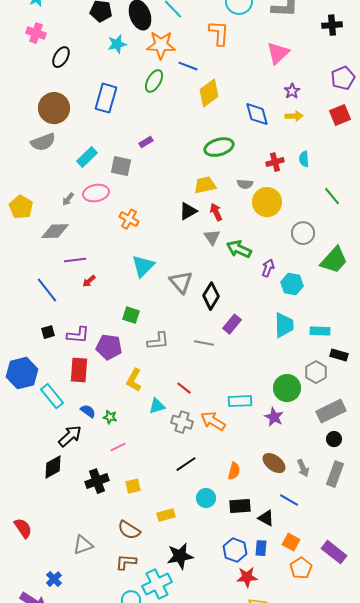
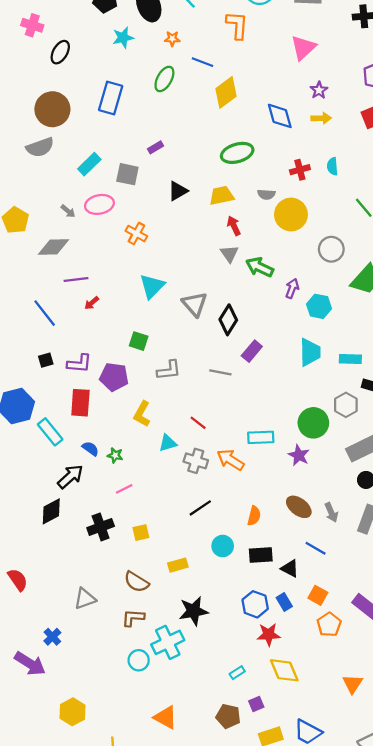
orange star: (161, 45) -> (172, 39), size x0.5
gray arrow: (68, 199) -> (68, 211), turned -88
black triangle: (188, 211) -> (178, 191), moved
blue rectangle: (261, 548) -> (284, 602), turned -35

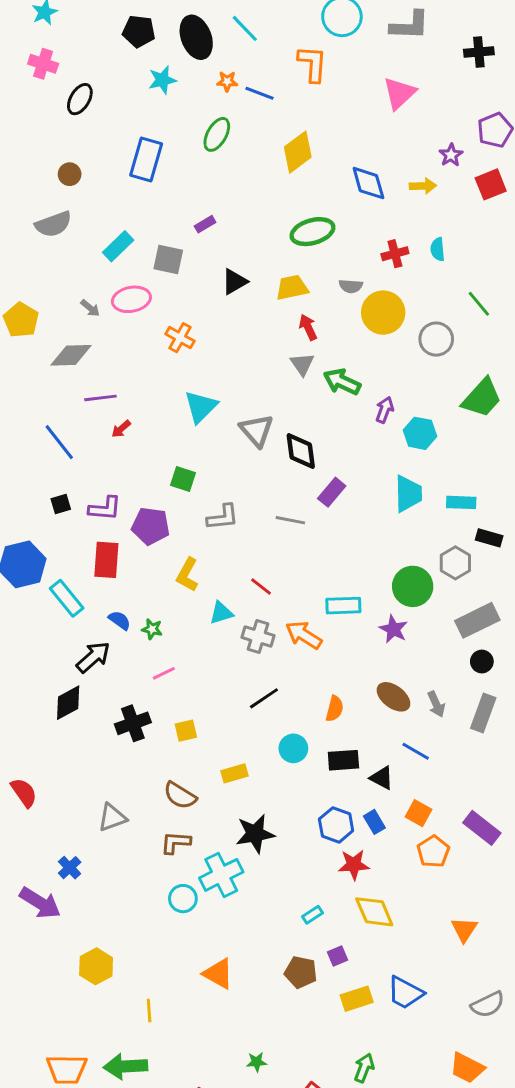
blue line: (202, 62) -> (260, 93), moved
purple star: (319, 90) -> (451, 155), moved
brown circle: (52, 109) -> (70, 174), size x0.5
gray circle: (331, 249) -> (436, 339), moved
black diamond: (228, 320) -> (301, 451), turned -40

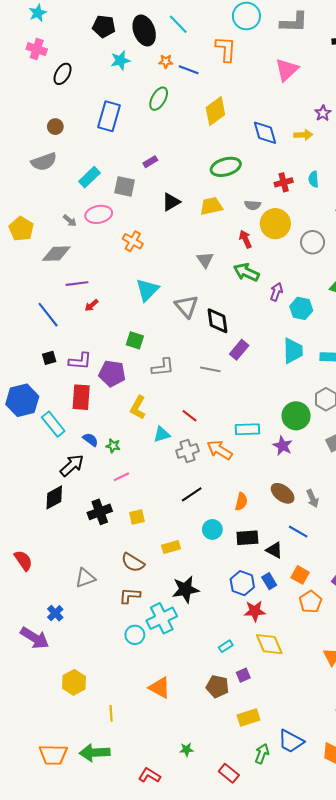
red arrow: (308, 327) -> (245, 239), moved
gray triangle: (302, 364) -> (205, 260), moved
gray cross: (258, 636) -> (188, 451), turned -35
blue trapezoid: (405, 993) -> (291, 741), moved
yellow rectangle: (357, 999) -> (248, 717), moved

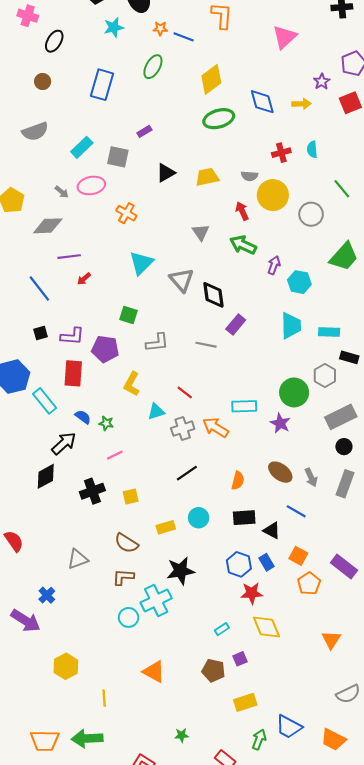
brown circle: (55, 127) -> (43, 82), moved
green ellipse: (226, 167) -> (219, 119), moved
cyan circle: (212, 529) -> (199, 518), moved

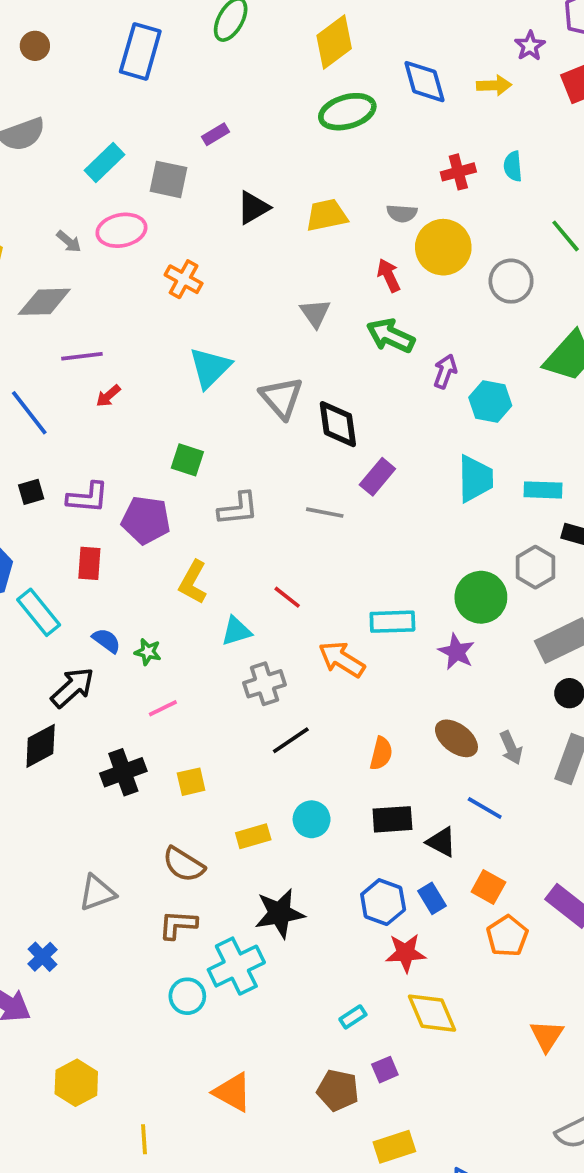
red rectangle: (73, 373) -> (89, 563), size x0.7
gray cross: (183, 429) -> (264, 684), moved

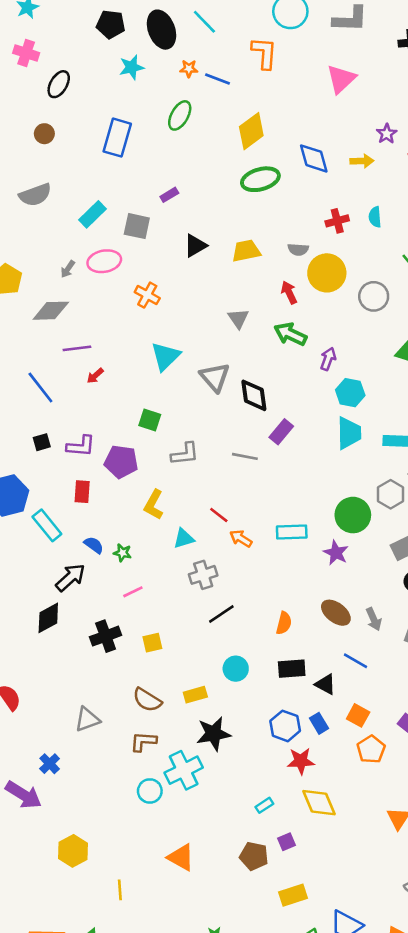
gray arrow: (69, 242) -> (68, 269), turned 84
cyan hexagon: (490, 402) -> (350, 393), moved
orange arrow: (342, 659) -> (241, 538), moved, size x0.7
yellow rectangle: (253, 836) -> (195, 695), moved

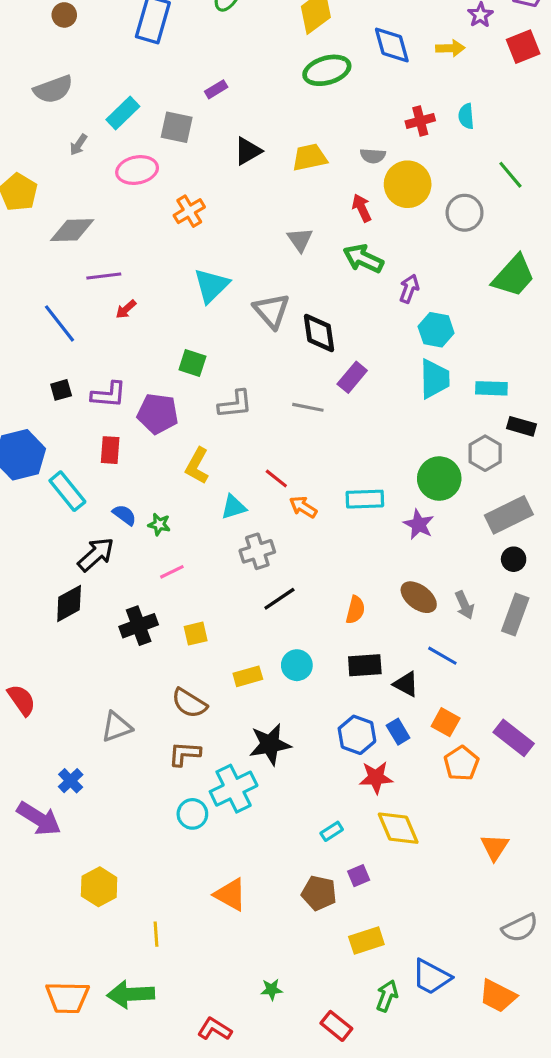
gray arrow: (68, 269) -> (79, 145), moved
orange cross: (147, 295) -> (189, 211), turned 30
yellow rectangle: (195, 695) -> (248, 676), moved

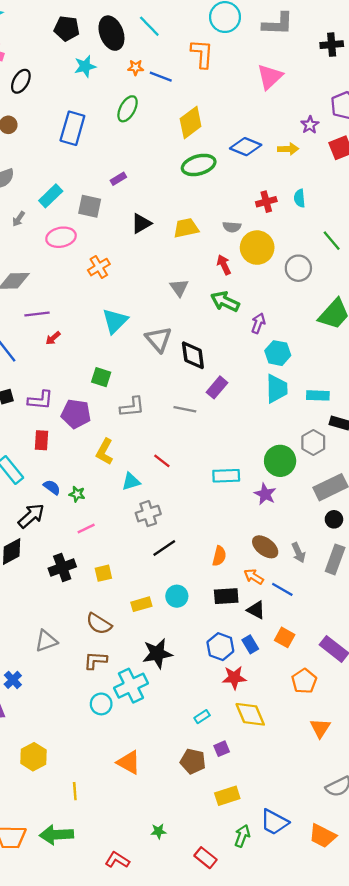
blue diamond: (392, 45) -> (246, 147), turned -52
orange arrow: (303, 507) -> (254, 577), moved
orange pentagon: (461, 763) -> (304, 681), moved

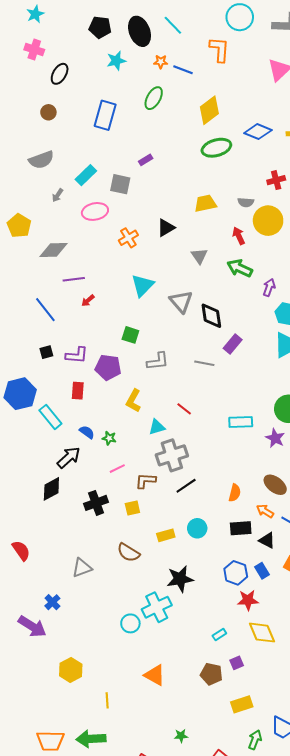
black triangle: (141, 223) -> (166, 228), moved
gray cross: (148, 514) -> (172, 455), size x1.4
brown L-shape: (95, 660) -> (146, 481), moved

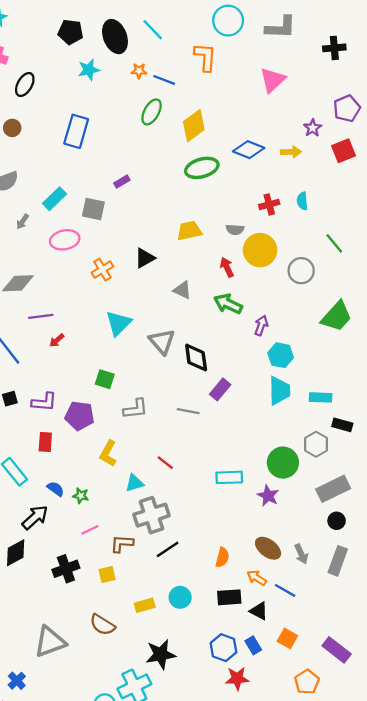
green ellipse: (154, 98) -> (152, 112), moved
gray triangle: (199, 256) -> (182, 290), turned -30
gray triangle: (82, 568) -> (50, 642), size x1.4

